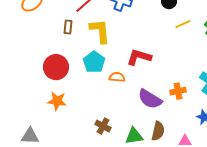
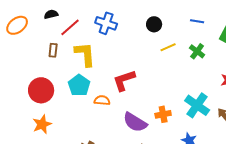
red L-shape: (139, 57) -> (124, 80), turned -35
orange star: (57, 101) -> (42, 124), turned -30

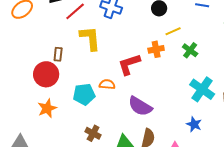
brown rectangle: (53, 50) -> (58, 54), moved
green cross: (197, 51) -> (190, 50), moved
cyan pentagon: (79, 85) -> (84, 94), moved, turned 30
orange cross: (163, 114) -> (156, 49), moved

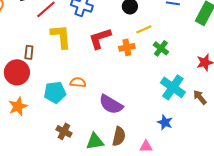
red L-shape: (129, 64) -> (100, 38), moved

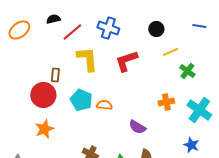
orange cross: (127, 47) -> (166, 102), moved
cyan pentagon: (55, 92) -> (81, 100), moved, turned 30
purple semicircle: (111, 104) -> (137, 127), size x0.7

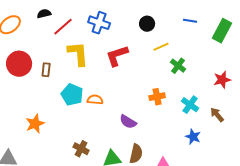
red circle: (43, 95) -> (19, 64), moved
cyan cross: (199, 110) -> (190, 105), size x0.7
blue star: (191, 145) -> (193, 137), moved

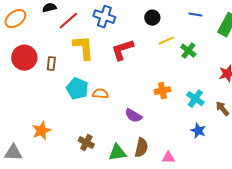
green cross: (178, 66) -> (188, 51), moved
orange star: (35, 124) -> (41, 131), moved

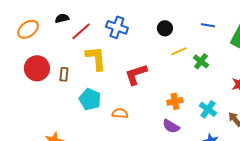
red L-shape: (122, 50) -> (136, 74), moved
orange semicircle: (100, 94) -> (120, 113), moved
purple semicircle: (133, 116) -> (171, 126), moved

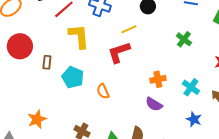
yellow line: (179, 51) -> (129, 29), moved
brown rectangle: (64, 74) -> (47, 62), moved
orange semicircle: (120, 113) -> (103, 91), turned -119

